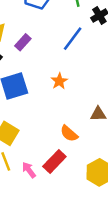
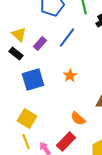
blue line: (73, 39) -> (67, 38), moved

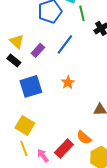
orange semicircle: (78, 119) -> (84, 138), moved

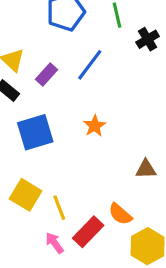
yellow line: (24, 149) -> (59, 208), moved

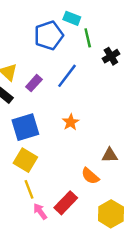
yellow square: (26, 195) -> (25, 160), moved
yellow line: (59, 208) -> (29, 189), moved
orange semicircle: (120, 214) -> (90, 176), moved

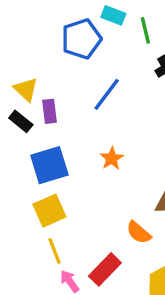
green line: (88, 38) -> (145, 30), moved
purple rectangle: (34, 83) -> (49, 111), moved, turned -49
yellow square: (25, 160) -> (49, 211), turned 35

